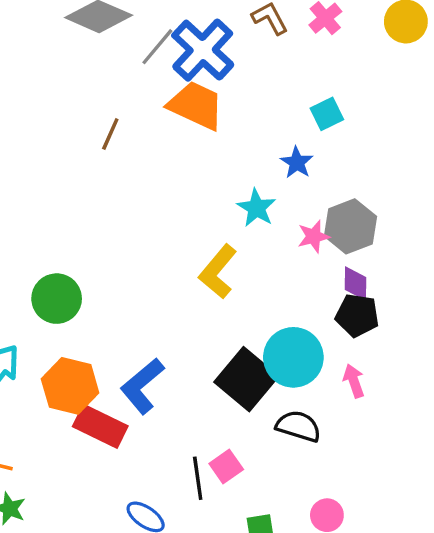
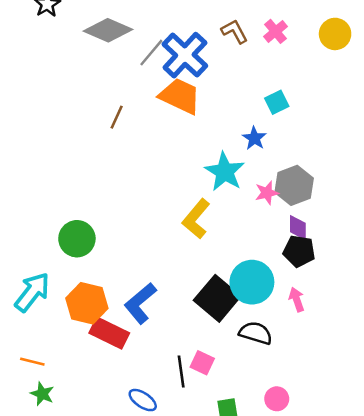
cyan star: (256, 208) -> (225, 172), size x1.4
pink square: (226, 466) -> (202, 363), turned -30

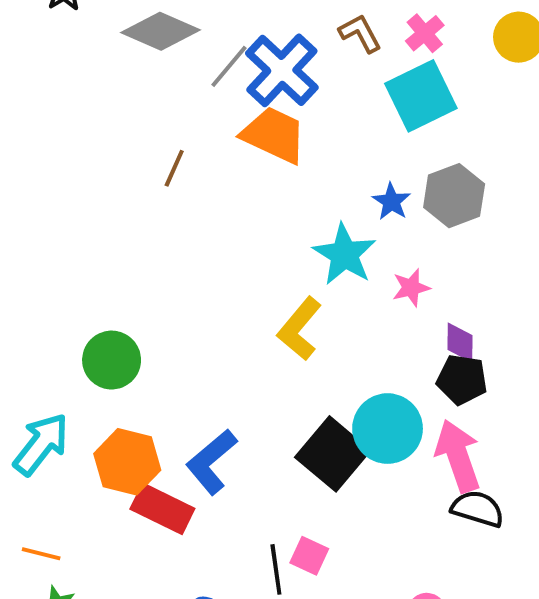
cyan square: (277, 102) -> (421, 96), moved, size x1.8
gray hexagon: (294, 185) -> (454, 196), moved
pink arrow: (297, 300) -> (458, 456), size x1.8
black semicircle: (256, 333) -> (478, 509), moved

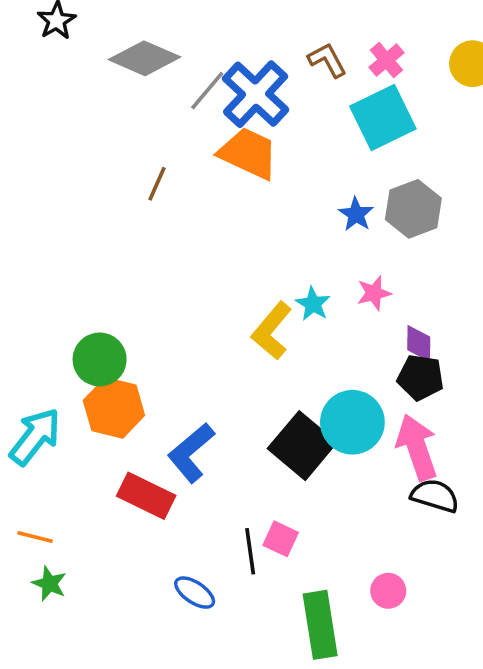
cyan star: (344, 254) -> (313, 304), moved, size x0.6
orange hexagon: (127, 462) -> (114, 408), moved

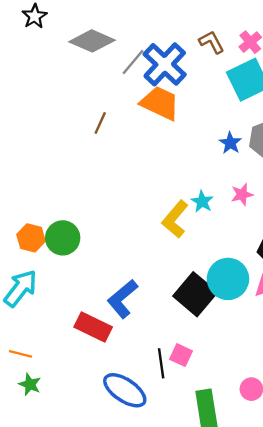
orange hexagon: (114, 408) -> (31, 238), moved, size x0.7
blue ellipse: (195, 593) -> (125, 390), size x1.6

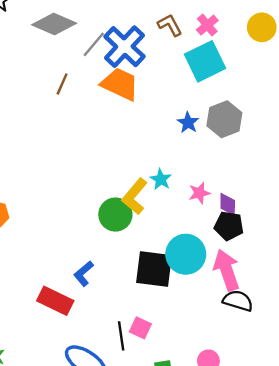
brown line: (100, 123) -> (62, 84), moved
pink star: (242, 195) -> (199, 193), moved
green circle: (63, 238) -> (115, 215), moved
black square: (195, 294) -> (154, 269), turned -33
blue L-shape: (122, 299) -> (84, 274), size x0.7

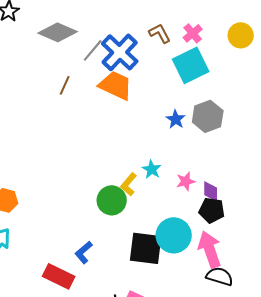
yellow L-shape: (135, 196) -> (129, 184), size x0.7

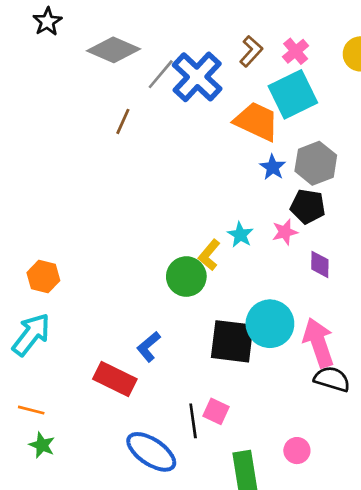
brown L-shape: (160, 33) -> (251, 51), turned 70
orange trapezoid: (116, 85) -> (256, 121), moved
pink star: (186, 181) -> (285, 232), moved
black pentagon: (212, 210) -> (308, 206), moved

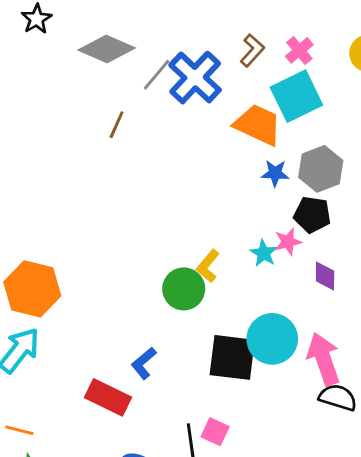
blue star: (273, 167) -> (275, 173), turned -30
cyan star: (240, 235) -> (264, 253), moved
orange hexagon: (43, 277) -> (32, 289), size x1.6

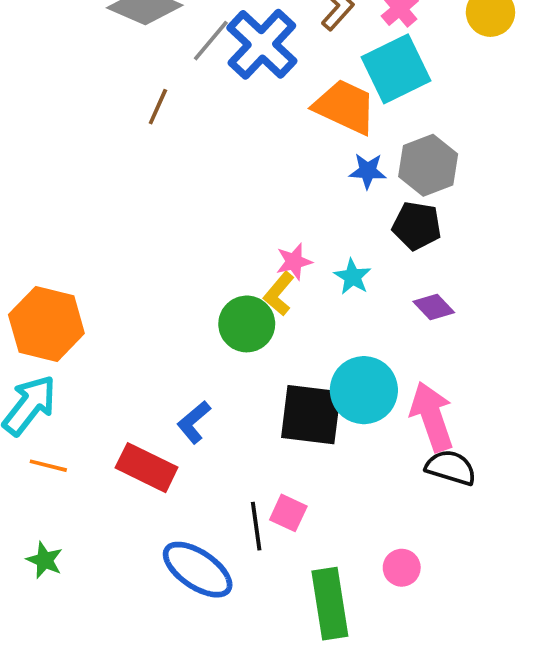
pink star: (288, 242) -> (294, 262), moved
purple diamond: (325, 276) -> (434, 307), turned -44
orange line: (19, 430) -> (48, 466), moved

